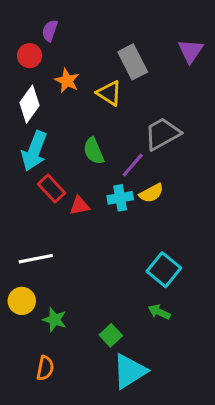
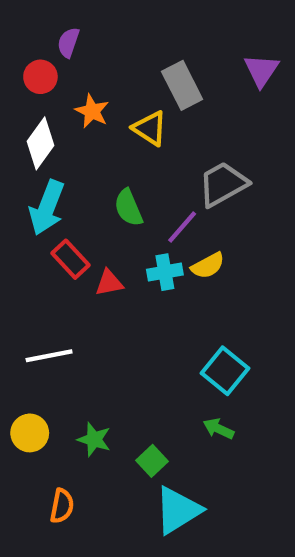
yellow circle: (22, 301) -> (30, 433), moved
green star: (55, 320) -> (94, 439), moved

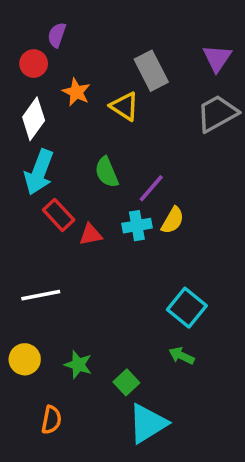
gray trapezoid: (223, 184) -> (217, 113), moved
yellow semicircle: (208, 266) -> (173, 220), turned -32

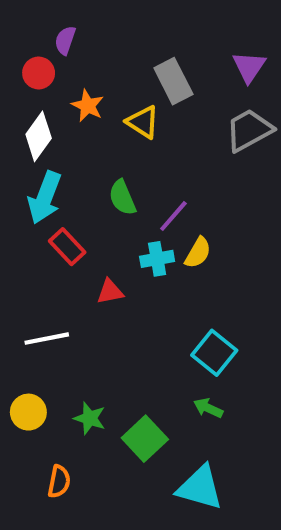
red triangle: (91, 235) -> (110, 292), moved
green square: (126, 382) -> (145, 439), size x1.5
cyan triangle: (148, 423) -> (200, 488), moved, turned 48

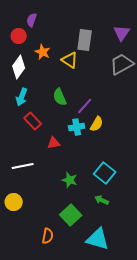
gray rectangle: (173, 81) -> (85, 40), turned 35
cyan arrow: (45, 198) -> (22, 97), size x0.7
green star: (90, 418) -> (70, 180), moved
orange semicircle: (59, 482) -> (48, 236), moved

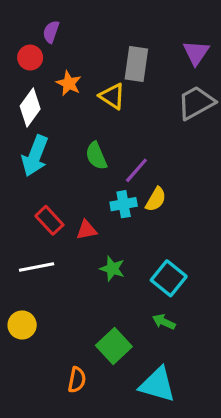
cyan arrow: (22, 97) -> (35, 156), size x1.4
red rectangle: (33, 121) -> (49, 220), moved
green star: (70, 180) -> (112, 269), moved

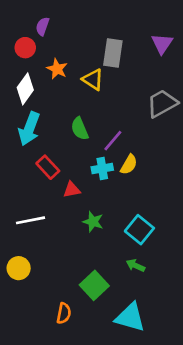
gray trapezoid: (196, 103) -> (162, 103), moved
red rectangle: (49, 220) -> (48, 167), moved

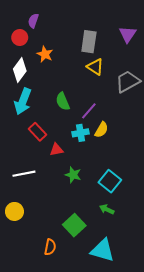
yellow triangle: (93, 80) -> (95, 67), moved

